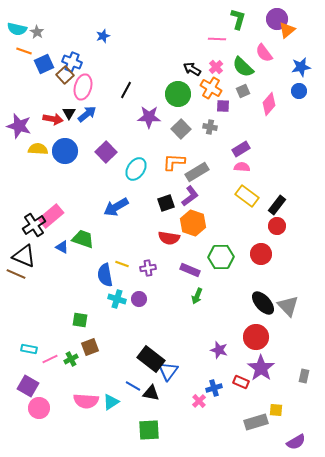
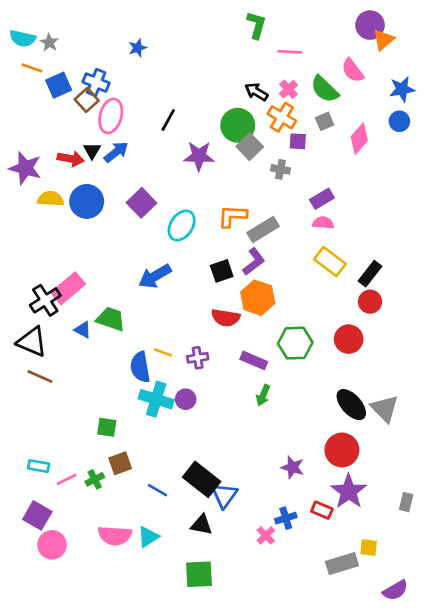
green L-shape: (238, 19) -> (256, 25), moved
gray square: (181, 129) -> (250, 147), moved
brown line: (16, 274) -> (40, 376), moved
cyan cross: (117, 299) -> (156, 399), size x1.4
blue line: (133, 386) -> (158, 490), moved

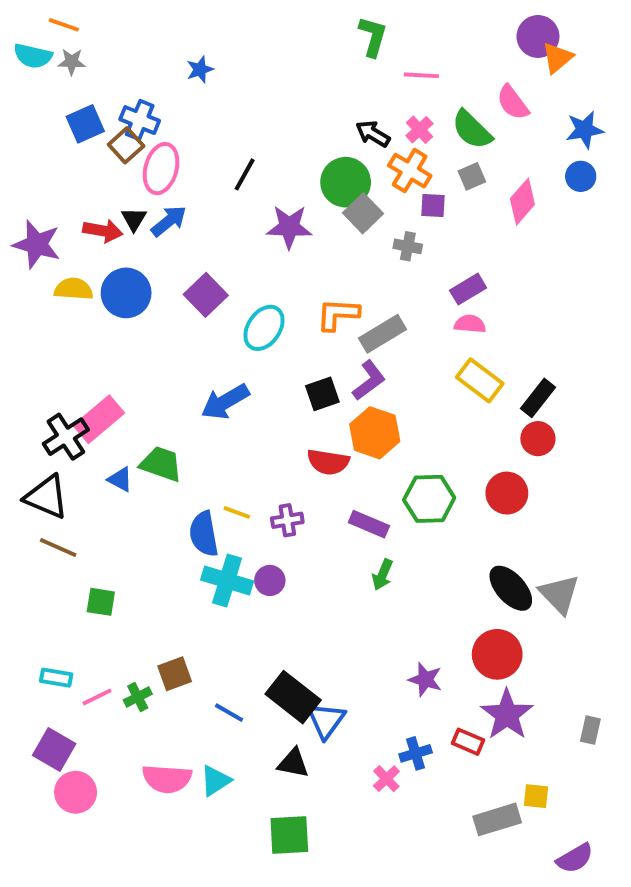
gray star: (49, 42) -> (72, 62), turned -30
orange line: (32, 68) -> (64, 25), moved
green square: (107, 427) -> (101, 602), moved

